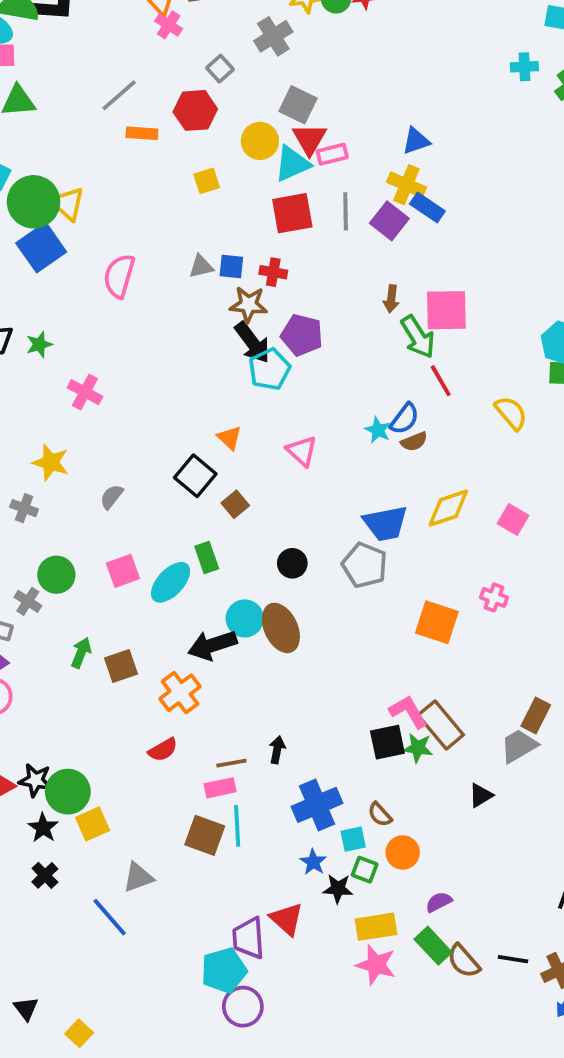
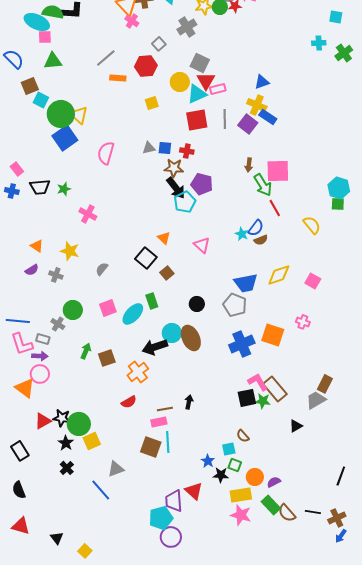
blue cross: (317, 805) -> (242, 344), moved
orange circle: (403, 852) -> (255, 477), moved

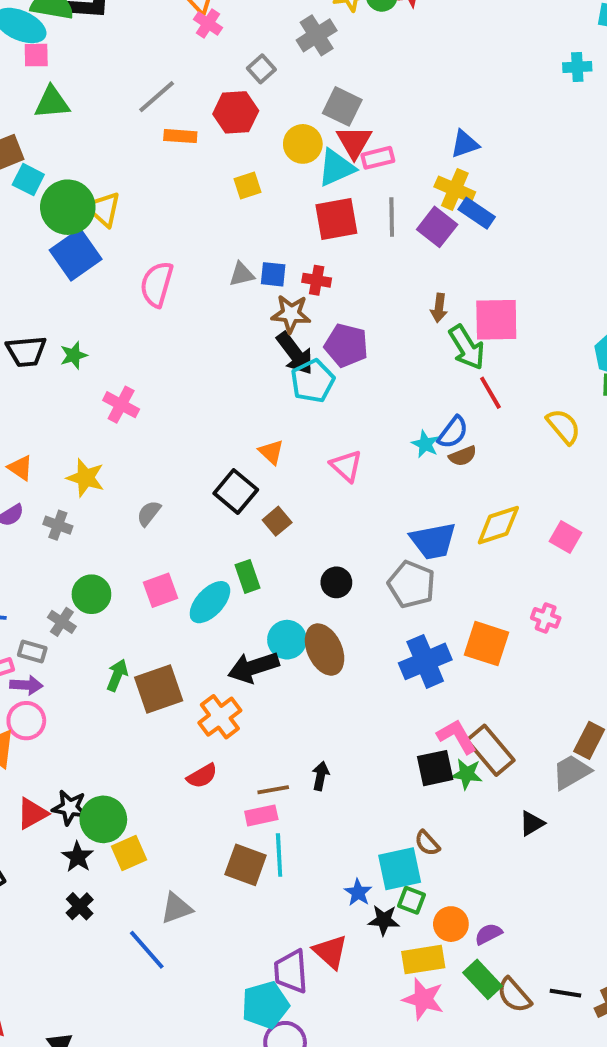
brown square: (107, 358) -> (159, 689), size x1.4
cyan square: (229, 449) -> (400, 869), size x1.6

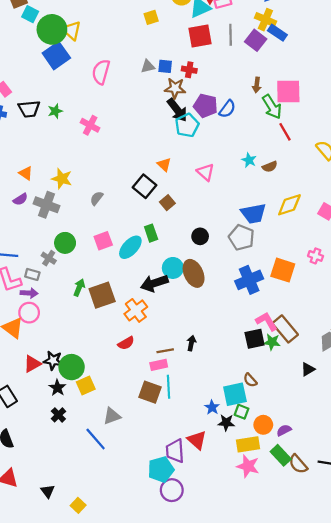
pink cross: (121, 405) -> (90, 125), moved
blue semicircle: (453, 432) -> (227, 109), moved
gray cross: (58, 525) -> (47, 205), size x1.6

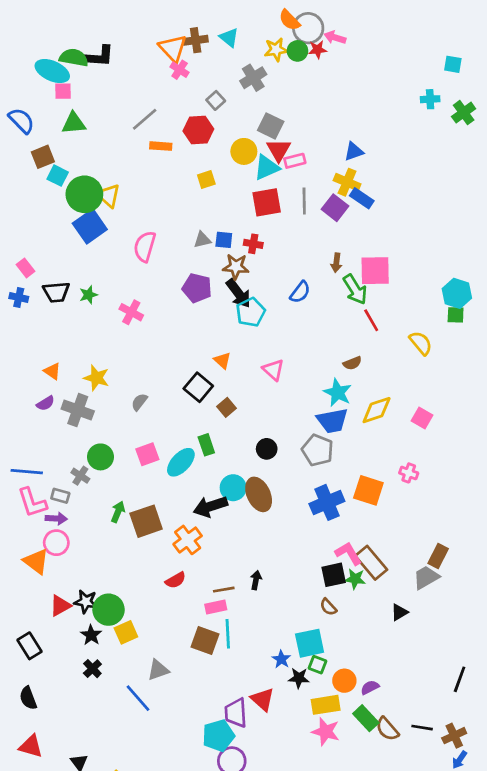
purple pentagon: (206, 106) -> (197, 288), moved
cyan star: (249, 160) -> (338, 393), moved, size x1.5
brown semicircle: (250, 380) -> (328, 607), moved

